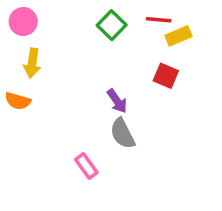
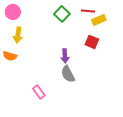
purple arrow: (117, 101) -> (65, 56), turned 32
pink rectangle: (86, 166) -> (39, 92), moved

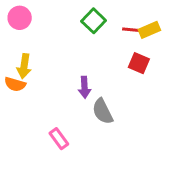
red line: (88, 11) -> (133, 30), moved
yellow arrow: (18, 35) -> (24, 66), moved
purple arrow: (65, 56) -> (85, 87), moved

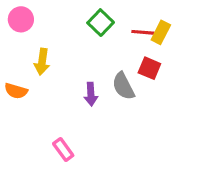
yellow rectangle: (149, 30) -> (161, 32), turned -40
yellow arrow: (24, 66) -> (42, 62), moved
gray semicircle: (103, 111) -> (123, 86), moved

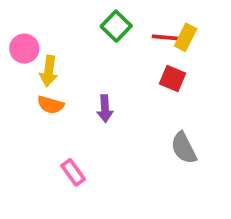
pink circle: (21, 19) -> (24, 49), moved
gray semicircle: (123, 86) -> (184, 148), moved
orange semicircle: (16, 91) -> (51, 105), moved

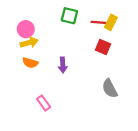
green square: (116, 26) -> (69, 16), turned -30
pink circle: (24, 49) -> (26, 29), moved
yellow arrow: (49, 71) -> (29, 43), turned -114

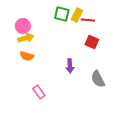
yellow rectangle: (111, 22) -> (77, 15), moved
purple arrow: (63, 65) -> (70, 66), moved

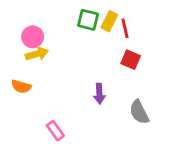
red line: (88, 20) -> (125, 28), turned 72
orange semicircle: (27, 56) -> (21, 87), moved

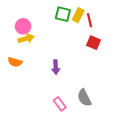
purple arrow: (99, 94) -> (56, 67), moved
gray semicircle: (139, 112) -> (84, 98), moved
pink rectangle: (55, 131) -> (60, 104), moved

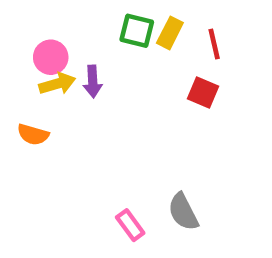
red line: (89, 20) -> (214, 44), moved
purple arrow: (56, 67) -> (93, 82), moved

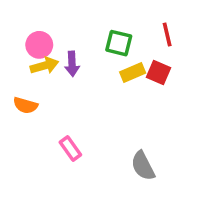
green square: (137, 31) -> (119, 43), moved
yellow rectangle: (170, 33) -> (133, 72), moved, turned 40
pink rectangle: (130, 225) -> (70, 149), moved

